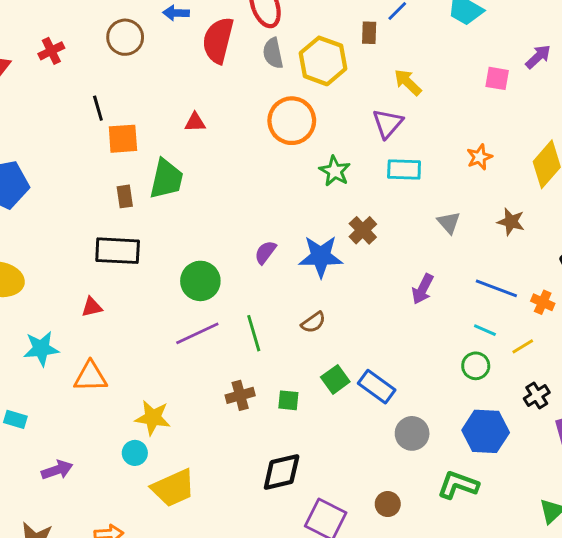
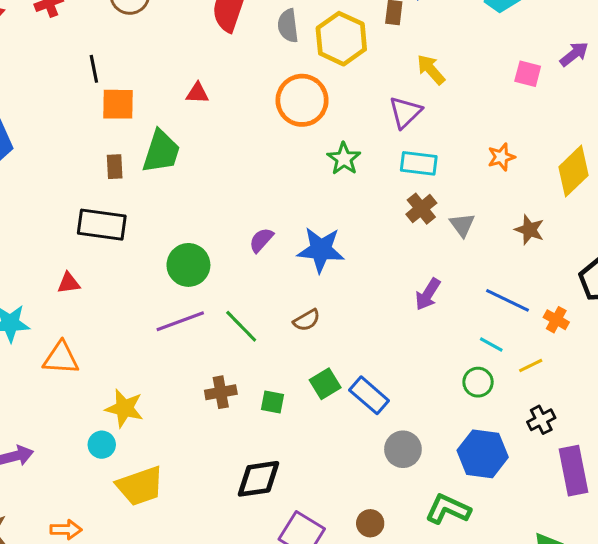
brown cross: (363, 230) -> (421, 209), moved
green line: (254, 333) -> (241, 326), turned -33

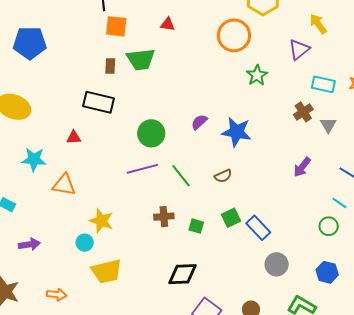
green trapezoid: (161, 152) -> (141, 59), turned 60
cyan rectangle: (419, 163) -> (323, 84), moved
blue hexagon: (483, 454) -> (327, 272), size x0.7

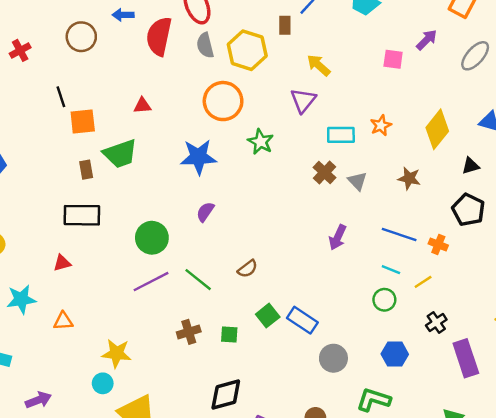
blue star: (237, 132) -> (198, 157), moved
orange triangle: (64, 185) -> (63, 321), size x0.7

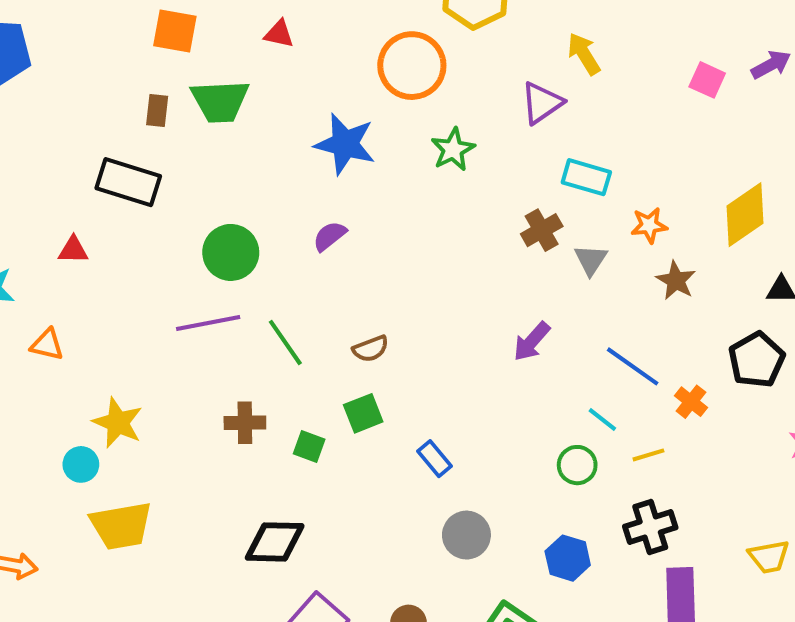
orange star: (381, 125) -> (649, 225), moved
green square: (268, 316) -> (363, 413), moved
blue rectangle: (302, 320) -> (435, 459), size x0.7
black cross: (436, 323) -> (650, 527), size x1.4

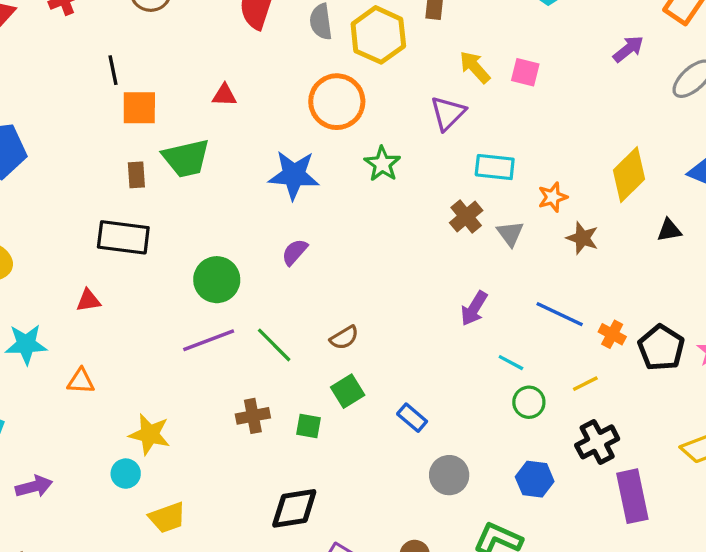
pink square: (707, 80) -> (525, 72), moved
black pentagon: (757, 360) -> (661, 348), moved
cyan line: (602, 419) -> (511, 363), moved
yellow trapezoid: (121, 526) -> (167, 517), size x0.7

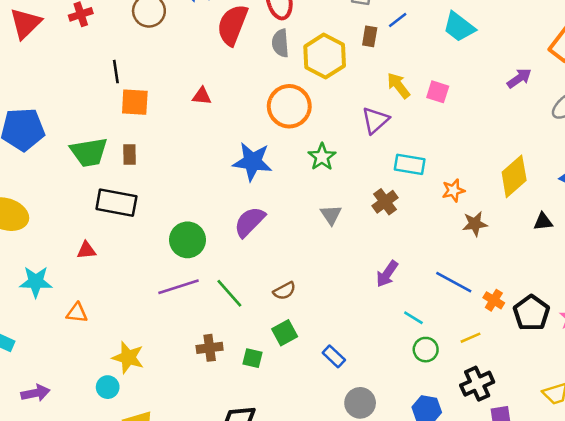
green trapezoid: (186, 158) -> (89, 152), moved
gray triangle: (510, 234) -> (331, 215), moved
brown star: (582, 238) -> (475, 224), turned -30
purple semicircle: (295, 252) -> (250, 222), size x1.5

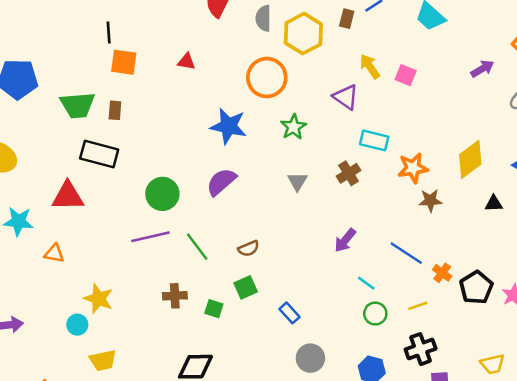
purple triangle: (375, 120) -> (346, 97), turned -48
orange star: (453, 190) -> (413, 168), size x1.4
red triangle: (86, 250) -> (68, 196), size x1.8

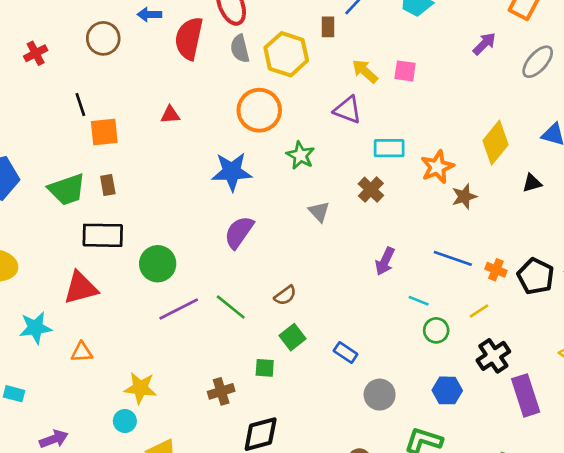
green circle: (162, 194) -> (158, 264), moved
brown cross: (175, 296) -> (221, 391), moved

